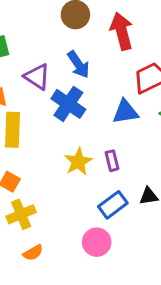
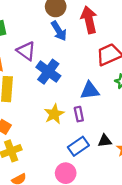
blue arrow: (78, 64) -> (59, 31), moved
blue triangle: (125, 112) -> (90, 91), moved

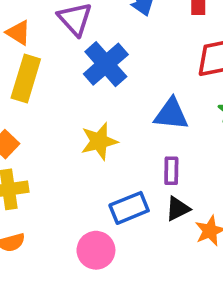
purple rectangle: (79, 114) -> (171, 171), moved
black triangle: (105, 141) -> (178, 209), turned -32

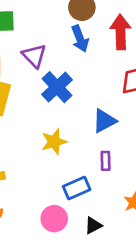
blue triangle: (171, 114) -> (104, 121), turned -32
black triangle: (178, 209) -> (93, 225), moved

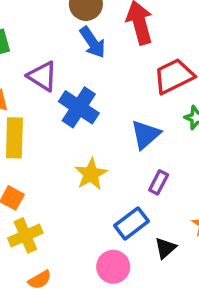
purple rectangle: (106, 161) -> (159, 182), turned 42
black triangle: (93, 225) -> (165, 248), moved

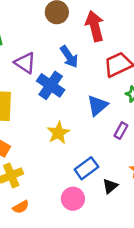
blue arrow: (93, 42) -> (69, 57), moved
purple rectangle: (159, 182) -> (121, 131), moved

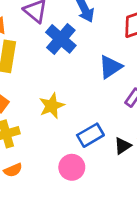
yellow star: (58, 133) -> (52, 106), moved
black triangle: (110, 186) -> (123, 146), moved

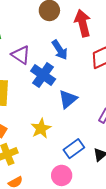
blue triangle: (110, 67) -> (68, 99), moved

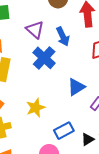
purple triangle: (21, 55) -> (35, 30), moved
blue triangle: (68, 99) -> (76, 87), moved

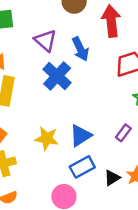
blue triangle: (76, 87) -> (81, 136), moved
yellow star: (36, 108) -> (47, 138), turned 30

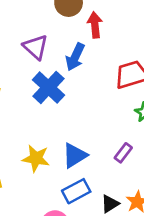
red arrow: (111, 21) -> (95, 25), moved, size x0.7
blue arrow: (80, 49) -> (75, 57), turned 50

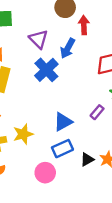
purple rectangle: (123, 153) -> (97, 112), moved
yellow star: (36, 158) -> (23, 134), moved, turned -30

